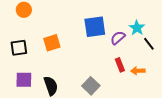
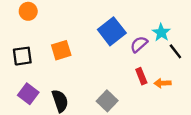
blue square: (95, 27) -> (112, 31), turned -30
purple square: (24, 80) -> (28, 94), turned 36

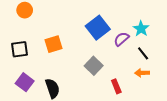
black line: (175, 51) -> (143, 53), moved
red rectangle: (141, 76) -> (116, 86), moved
gray square: (107, 101) -> (94, 66), moved

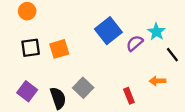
black square: (20, 49) -> (31, 48), moved
black line: (143, 53) -> (172, 55), moved
gray square: (94, 66) -> (83, 88), moved

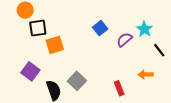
blue square: (108, 31) -> (100, 28), size x0.6
black square: (31, 48) -> (38, 28), moved
purple square: (27, 91) -> (30, 71), moved

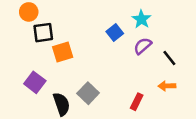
cyan star: (144, 29) -> (141, 19), moved
black line: (159, 50) -> (169, 58), moved
red rectangle: (119, 88) -> (137, 102), turned 48

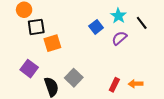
black line: (169, 58) -> (142, 23), moved
orange arrow: (167, 86) -> (136, 84), moved

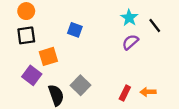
black square: (36, 27) -> (26, 35), moved
blue square: (96, 27) -> (75, 30), moved, turned -32
orange square: (52, 43) -> (48, 56), moved

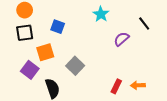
cyan star: (129, 18) -> (101, 14), moved
blue square: (75, 30) -> (58, 27), moved
gray square: (80, 85) -> (75, 66), moved

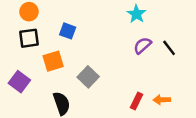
cyan star: (101, 14) -> (136, 14), moved
black line: (144, 23) -> (169, 48), moved
purple square: (30, 70) -> (19, 82), moved

